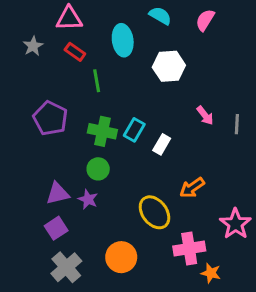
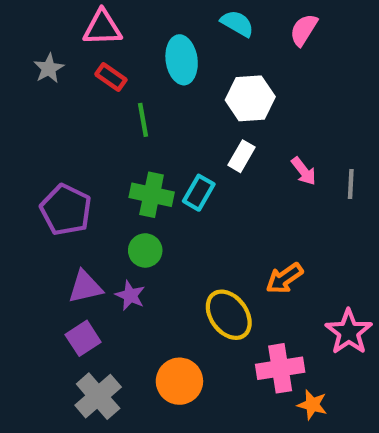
purple pentagon: (50, 118) -> (66, 210), moved
white rectangle: (162, 144) -> (242, 156), moved

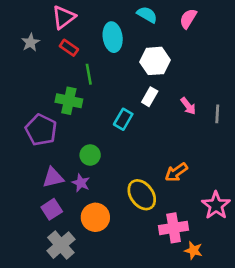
pink triangle: (102, 28) -> (64, 17), turned -35
green cross: (152, 195) -> (69, 101), moved
orange circle: (179, 381) -> (95, 217), moved

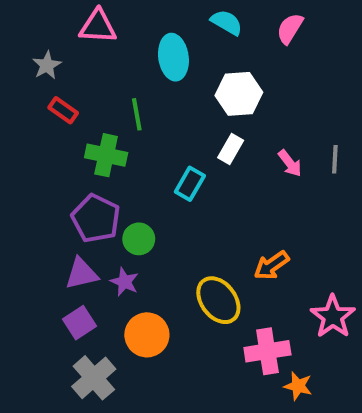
pink triangle: (64, 17) -> (98, 26), turned 40
red rectangle: (69, 48) -> (63, 110), moved
gray line: (217, 114) -> (335, 159), moved
purple pentagon: (41, 130) -> (96, 218), moved

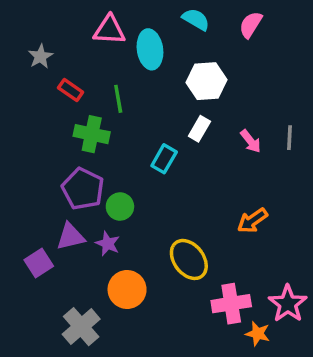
pink triangle: (98, 26) -> (109, 30), moved
red rectangle: (63, 110) -> (71, 90), moved
orange arrow: (272, 265) -> (252, 221), moved
pink star: (333, 317) -> (288, 304), moved
purple square: (80, 323) -> (39, 263), moved

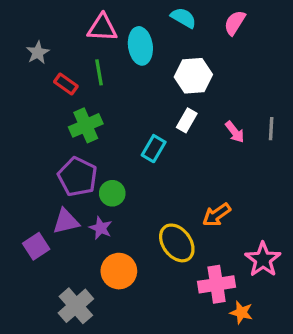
green line: (118, 99) -> (99, 72), moved
green cross: (92, 134) -> (86, 125), turned -36
orange arrow: (252, 221) -> (217, 215), moved
pink star: (288, 304) -> (263, 259), moved

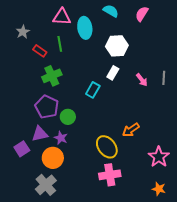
orange circle: (119, 271) -> (53, 158), moved
pink cross: (217, 284) -> (110, 175), moved
orange star: (241, 312) -> (159, 189), moved

